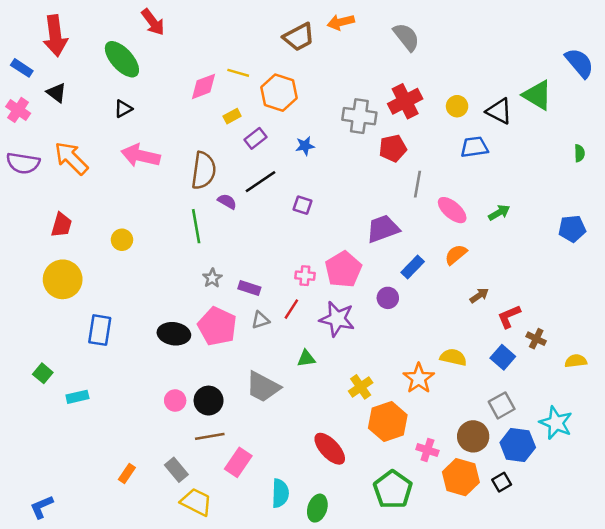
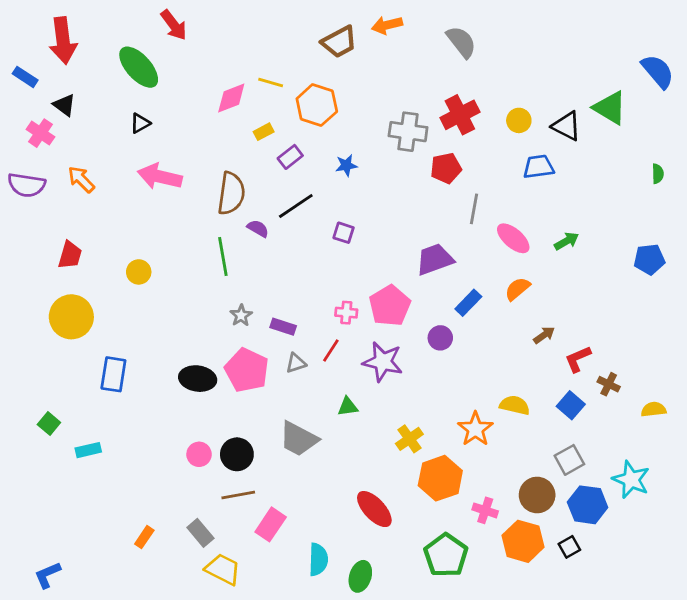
pink cross: (18, 110) -> (40, 133), moved
orange arrow: (71, 158) -> (81, 179), size x0.7

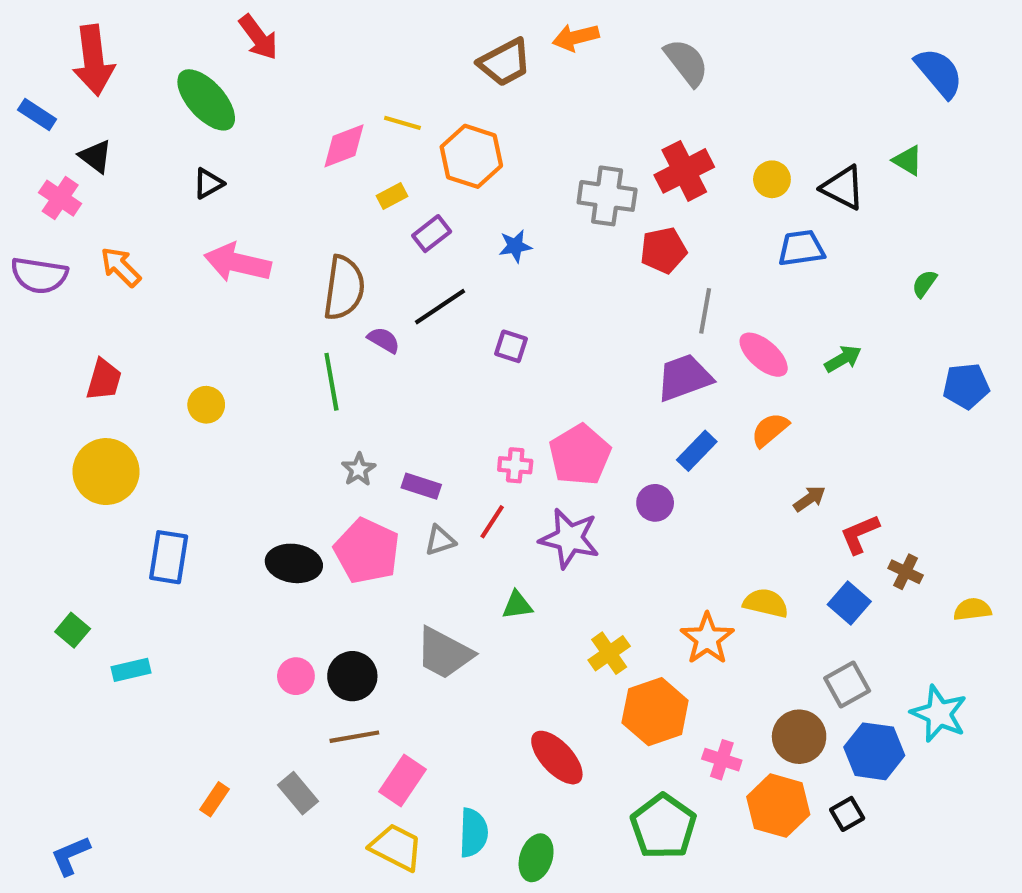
blue semicircle: (658, 71) -> (939, 73), moved
green triangle: (610, 108) -> (908, 160), size x0.6
green semicircle: (658, 174) -> (924, 284), moved, turned -144
purple trapezoid: (435, 259) -> (684, 378), moved
yellow trapezoid: (223, 569) -> (396, 847), moved

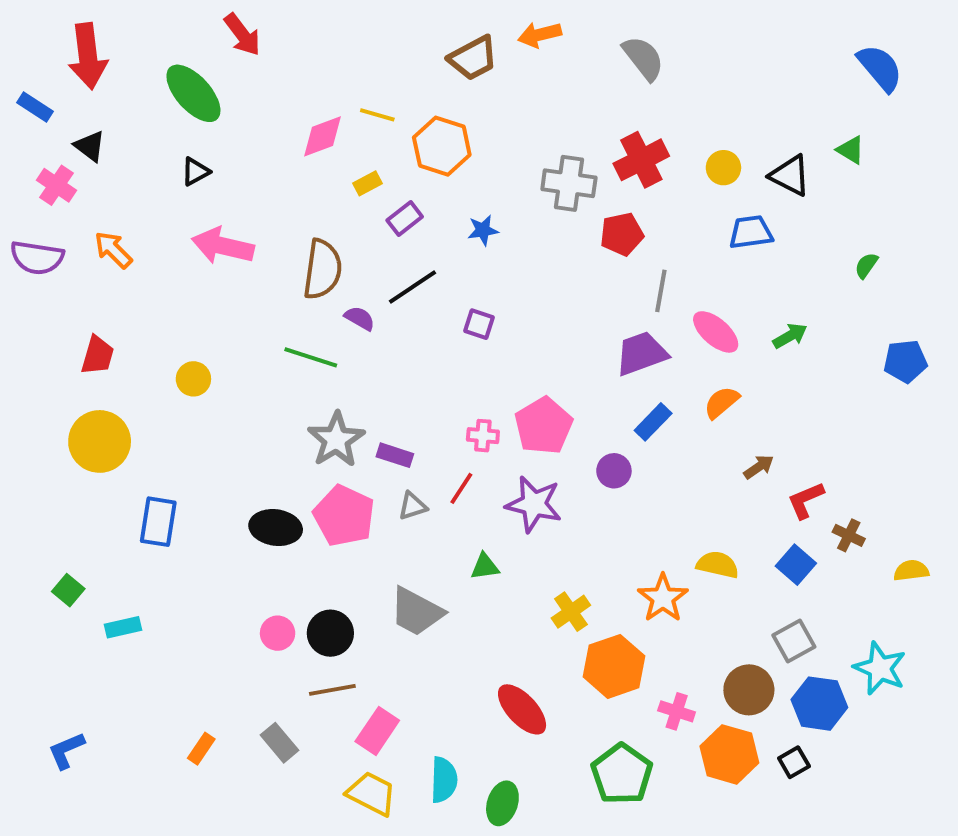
green line: (331, 382) -> (311, 357), turned -62
gray star: (359, 469) -> (336, 440), size x1.8
blue L-shape: (70, 856) -> (66, 751), moved

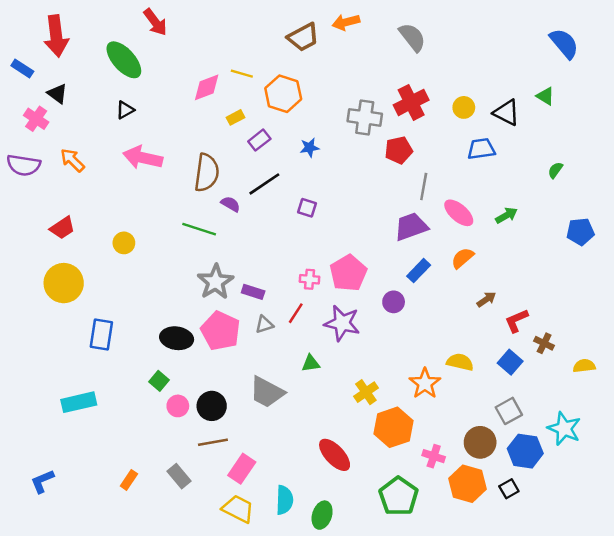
red trapezoid: (98, 355) -> (62, 228), turned 40
green square: (68, 590) -> (159, 381), moved
cyan rectangle: (123, 627) -> (79, 402), size x1.5

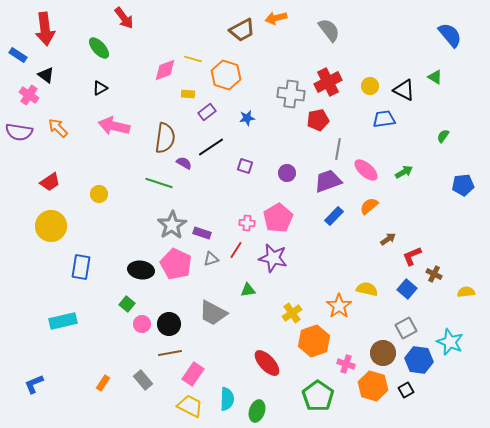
green ellipse: (124, 60) -> (99, 48), size x0.7
yellow rectangle: (236, 117) -> (188, 94), turned 32
purple circle: (394, 302) -> (287, 173), moved

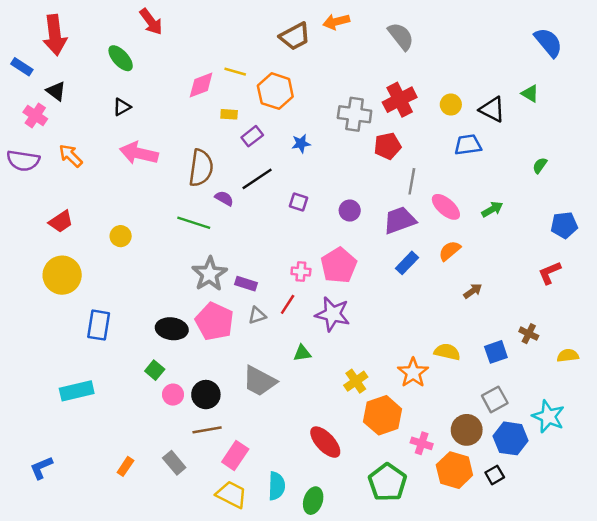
red L-shape: (412, 256) -> (550, 273), moved
blue square: (407, 289) -> (496, 352), turned 30

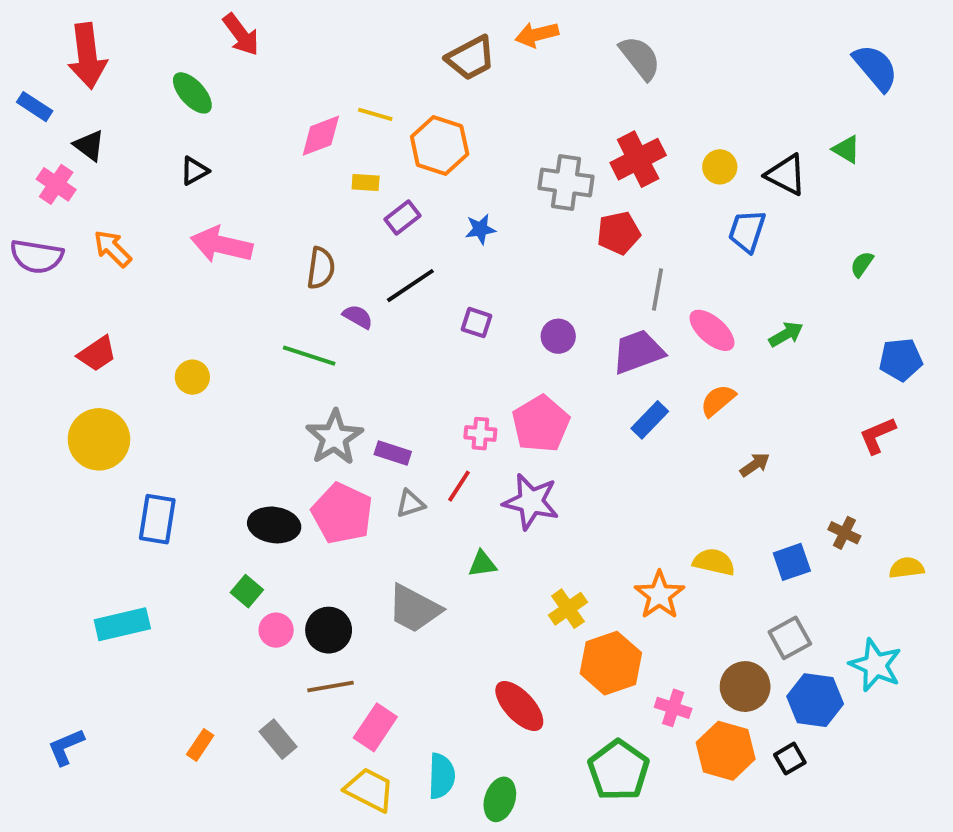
blue trapezoid: (468, 145) -> (747, 231), turned -64
brown semicircle: (201, 168) -> (321, 268), size x0.7

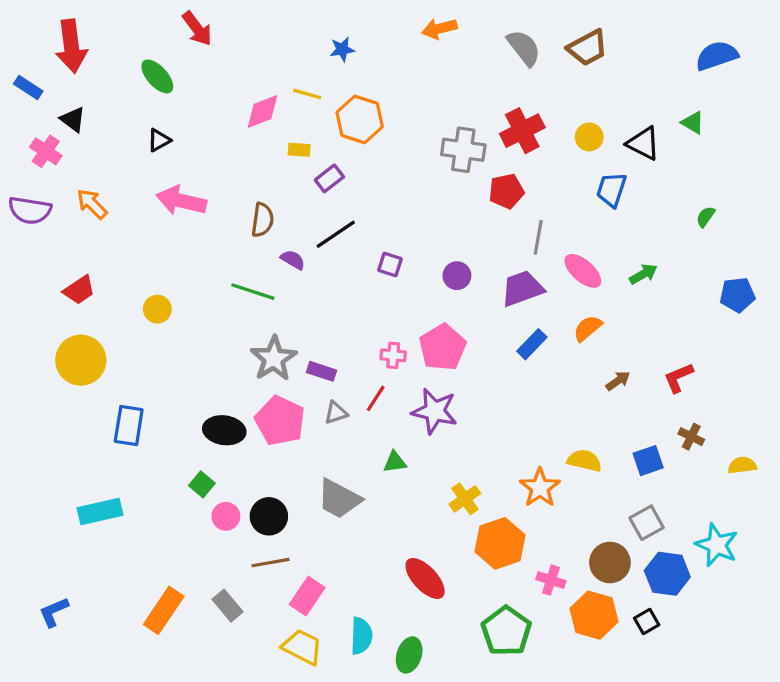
brown trapezoid: (471, 58) -> (588, 48), moved
blue semicircle: (875, 68) -> (717, 56), turned -69
blue star: (480, 229) -> (342, 49), moved
red L-shape: (877, 435) -> (678, 378), moved
orange rectangle: (200, 745) -> (164, 610), size x1.8

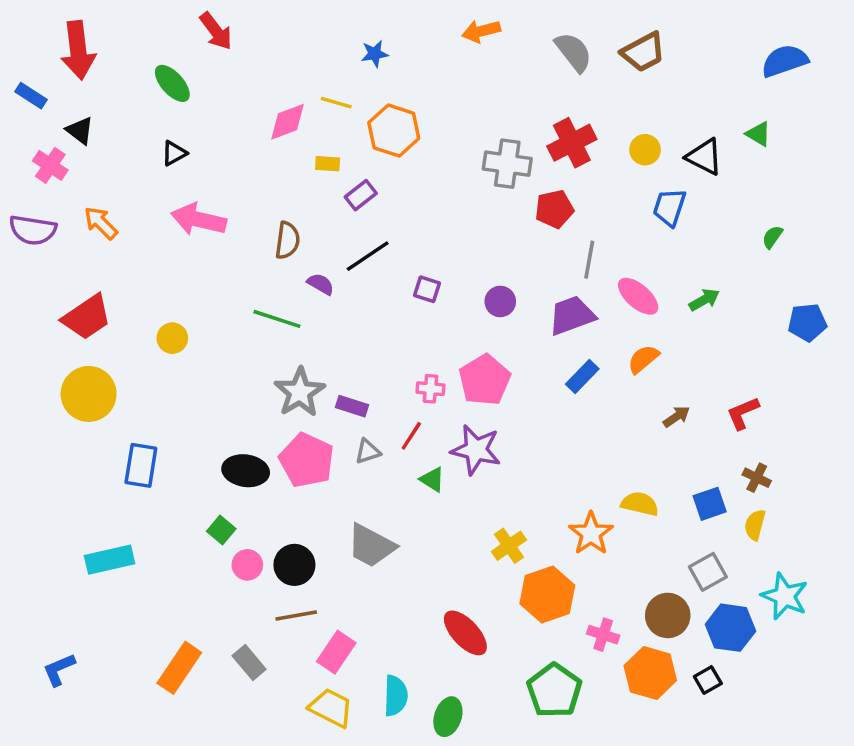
red trapezoid: (79, 290) -> (87, 317), size x1.4
green triangle: (395, 462) -> (432, 479), moved, turned 40
yellow semicircle: (742, 465) -> (755, 525), moved, turned -68

